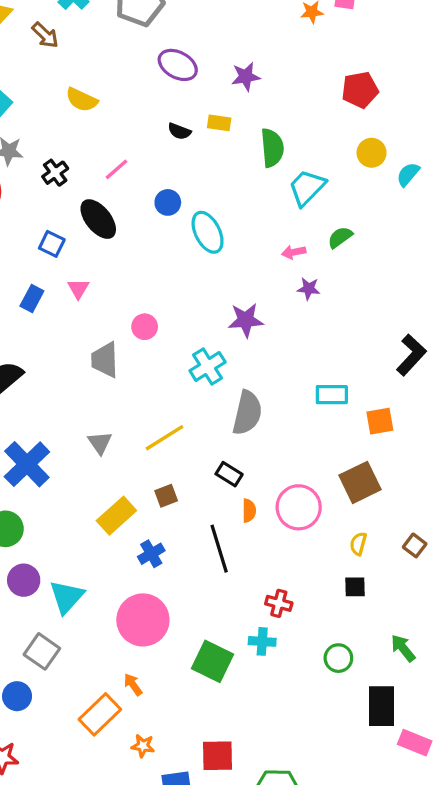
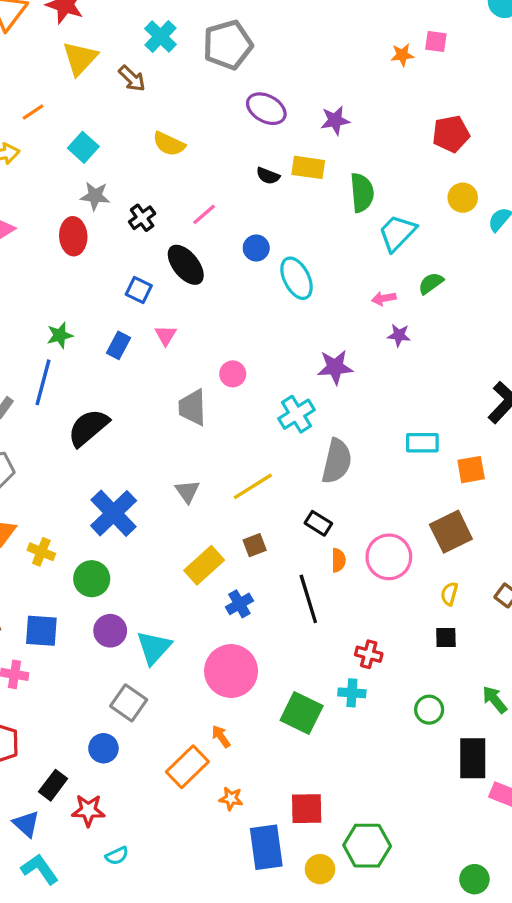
yellow rectangle: (219, 123) -> (308, 167), size x1.4

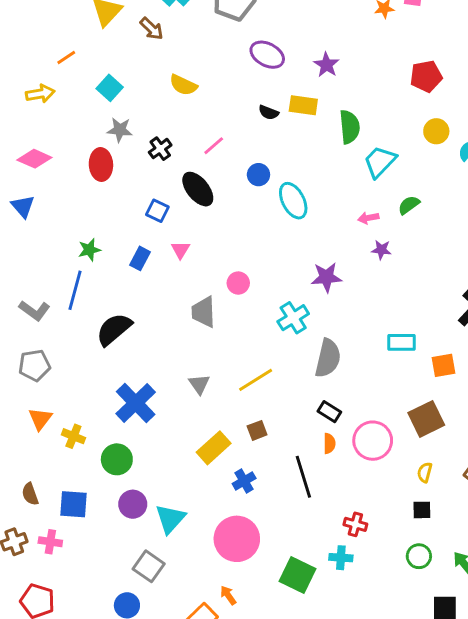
purple star: (335, 120) -> (326, 65), turned -30
black rectangle: (318, 523) -> (329, 412), moved
green circle: (429, 710) -> (419, 556), moved

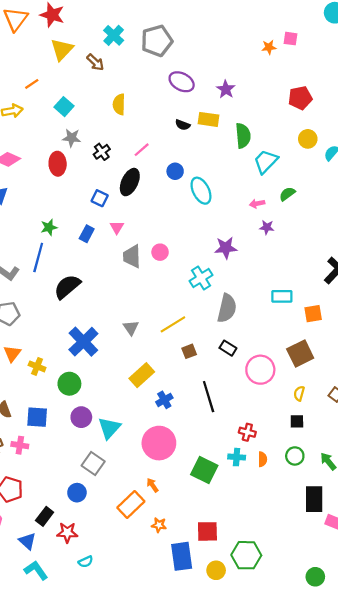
yellow semicircle: (183, 85) -> (119, 104), turned 66
black ellipse: (198, 189) -> (130, 182), turned 64
gray trapezoid: (204, 312) -> (132, 256), moved
brown square: (257, 430) -> (189, 351), moved
orange semicircle: (329, 443) -> (262, 459), moved

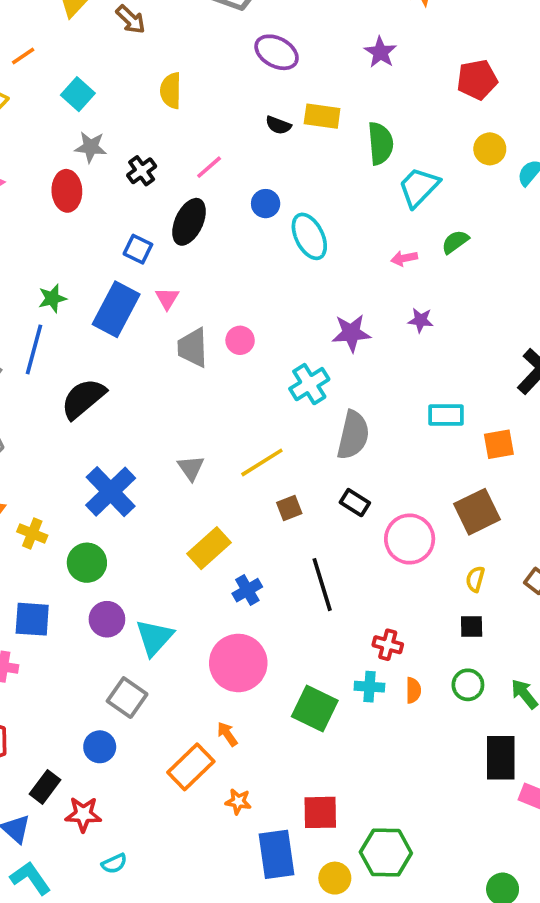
purple star: (226, 89) -> (380, 52), moved
purple star: (267, 227) -> (421, 320), moved
blue rectangle: (87, 234) -> (116, 309), size x1.8

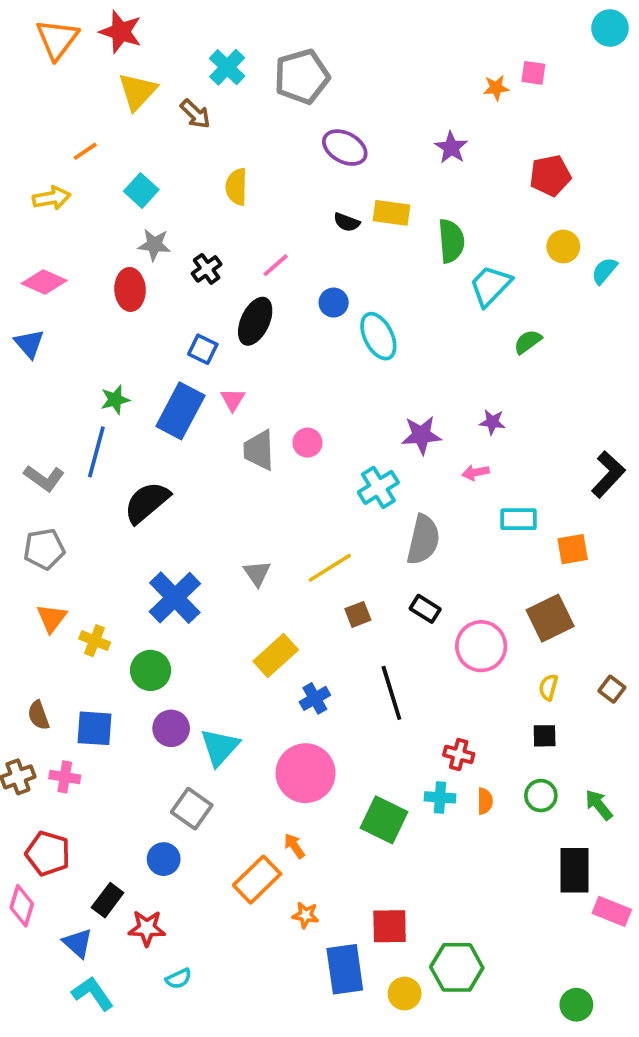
pink arrow: (404, 258) -> (476, 472), moved

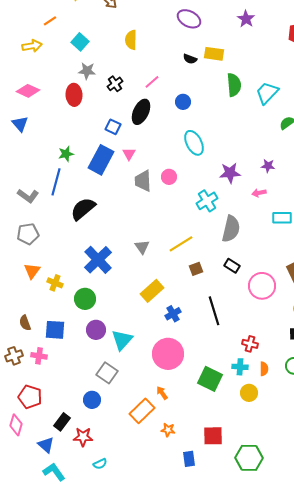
green semicircle: (451, 241) -> (234, 85), moved
cyan ellipse: (378, 336) -> (194, 143), moved
blue rectangle: (345, 969) -> (189, 459), size x0.6
yellow circle: (405, 994) -> (249, 393), moved

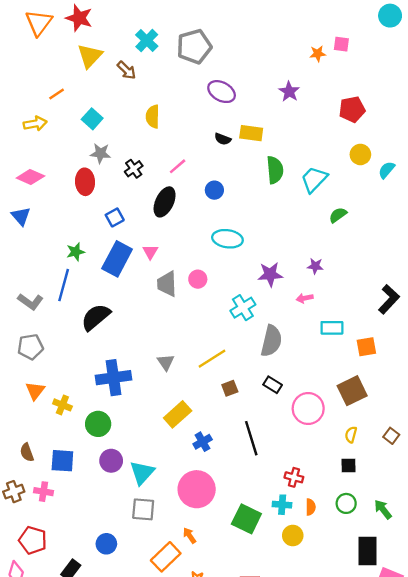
blue square: (113, 127) -> (115, 217), moved, turned 35
cyan ellipse: (194, 143) -> (227, 239), turned -55
blue cross: (98, 260) -> (114, 378), turned 36
gray square: (107, 373) -> (143, 509), moved, turned -30

